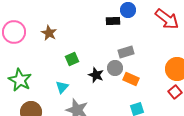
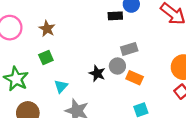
green square: (72, 59) -> (46, 57), moved

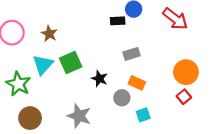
green square: (46, 57) -> (71, 63), moved, size x1.5
gray circle: (117, 66) -> (122, 98), moved
cyan triangle: (61, 86) -> (43, 65), moved, size x1.5

